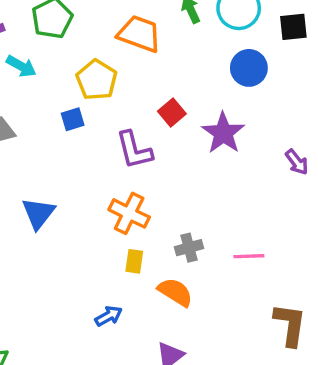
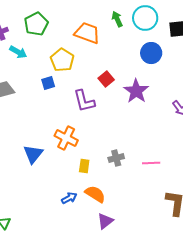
blue triangle: (38, 213) -> (33, 154), moved
orange cross: (129, 213) -> (66, 138), moved
orange semicircle: (175, 292) -> (95, 194), moved

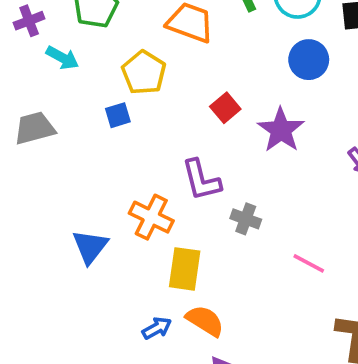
purple L-shape: (84, 101) -> (201, 180), moved
gray cross: (116, 158) -> (246, 219), moved, turned 35
pink line: (151, 163) -> (309, 263), turned 30
yellow rectangle: (84, 166) -> (185, 269), size x1.6

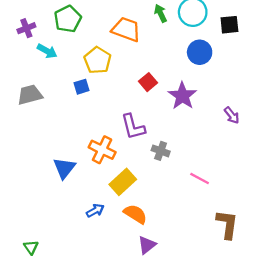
yellow rectangle: (185, 269) -> (123, 182), turned 40
blue arrow: (157, 328) -> (95, 211), moved

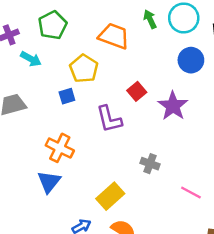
purple L-shape: (133, 127) -> (109, 119), moved
orange cross: (102, 150) -> (60, 148), moved

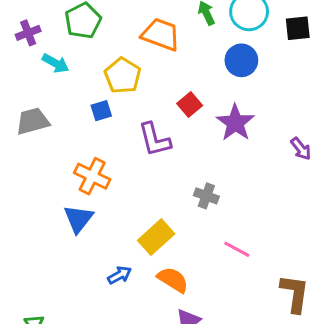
blue circle: (191, 60) -> (241, 60), moved
pink line: (191, 192) -> (237, 249), moved

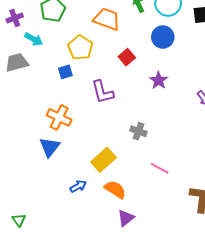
red square: (190, 104) -> (127, 57), moved
gray trapezoid: (33, 121) -> (17, 62), moved
purple star: (235, 123) -> (159, 80), size x0.7

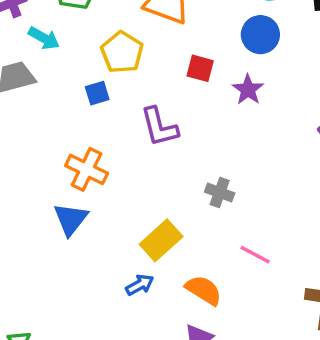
red square: (127, 57) -> (200, 68), turned -35
purple star: (159, 80) -> (248, 90), moved
blue arrow: (78, 186) -> (140, 285), moved
orange semicircle: (115, 189) -> (204, 290), moved

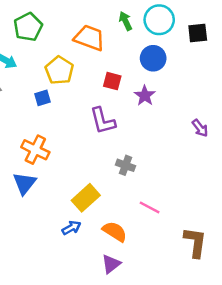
purple L-shape: (159, 127) -> (103, 121), moved

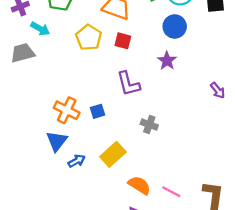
red square: (112, 81) -> (123, 41), moved
blue square: (43, 98) -> (97, 111), moved
pink line: (150, 207) -> (171, 192), moved
blue arrow: (71, 228) -> (77, 161), moved

